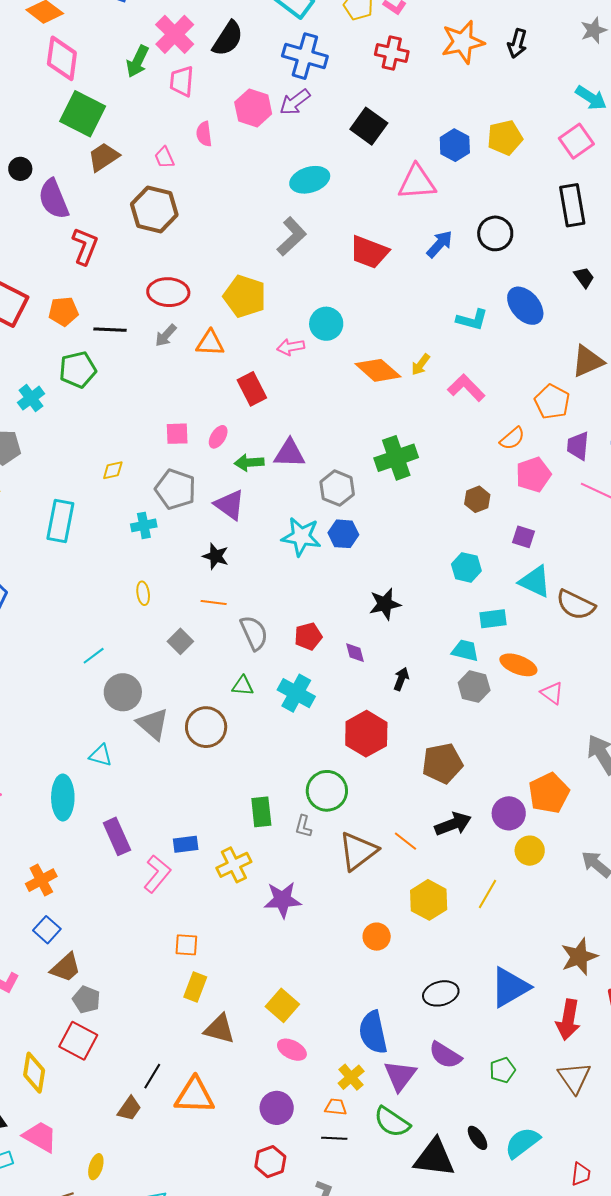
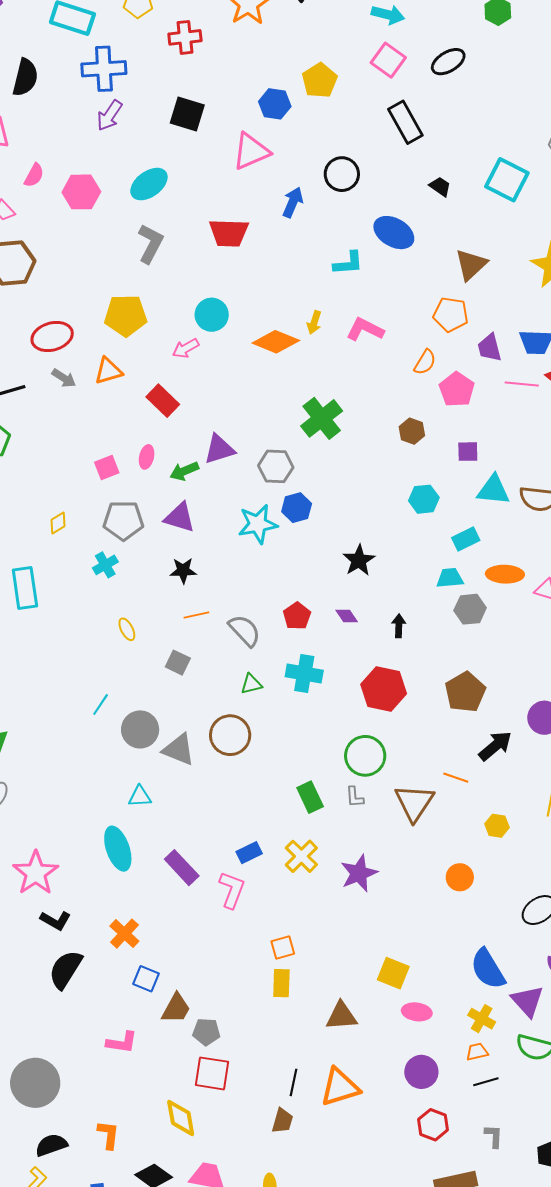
pink hexagon: (253, 108) -> (81, 192), moved
pink semicircle: (204, 134) -> (34, 175), turned -125
gray arrow: (166, 335) -> (64, 378), turned -80
yellow hexagon: (429, 900) -> (497, 826), size x0.6
yellow rectangle: (195, 987) -> (281, 983), moved

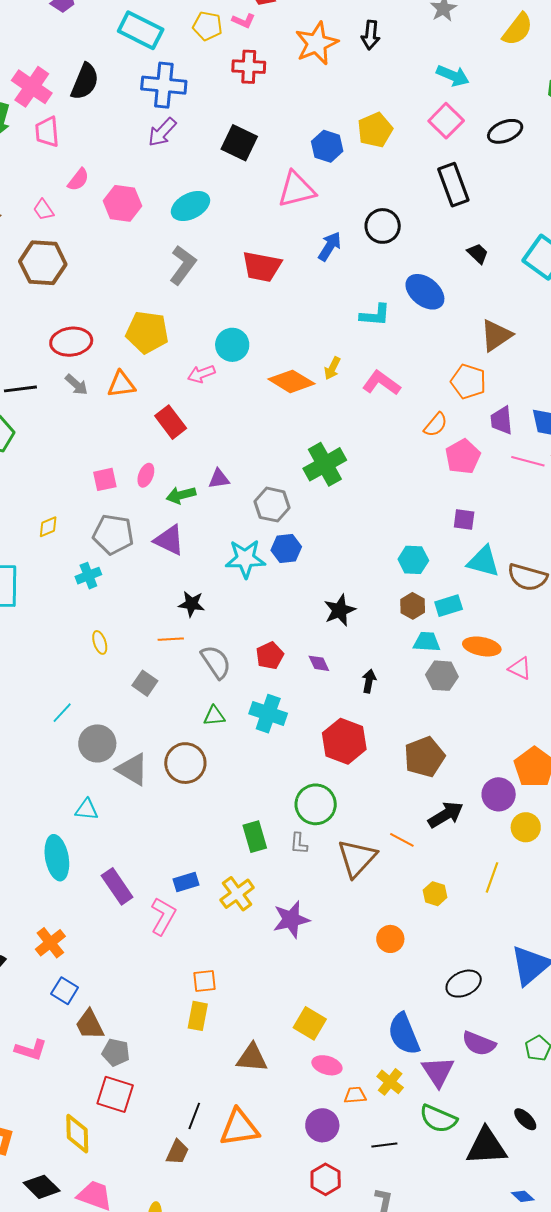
brown hexagon: (412, 431) -> (413, 606), moved
purple triangle: (219, 449) -> (219, 479), size x0.7
black star: (183, 571) -> (192, 604), moved
brown trapezoid: (176, 1008) -> (90, 1025), turned 116
orange trapezoid: (477, 1052) -> (355, 1095), moved

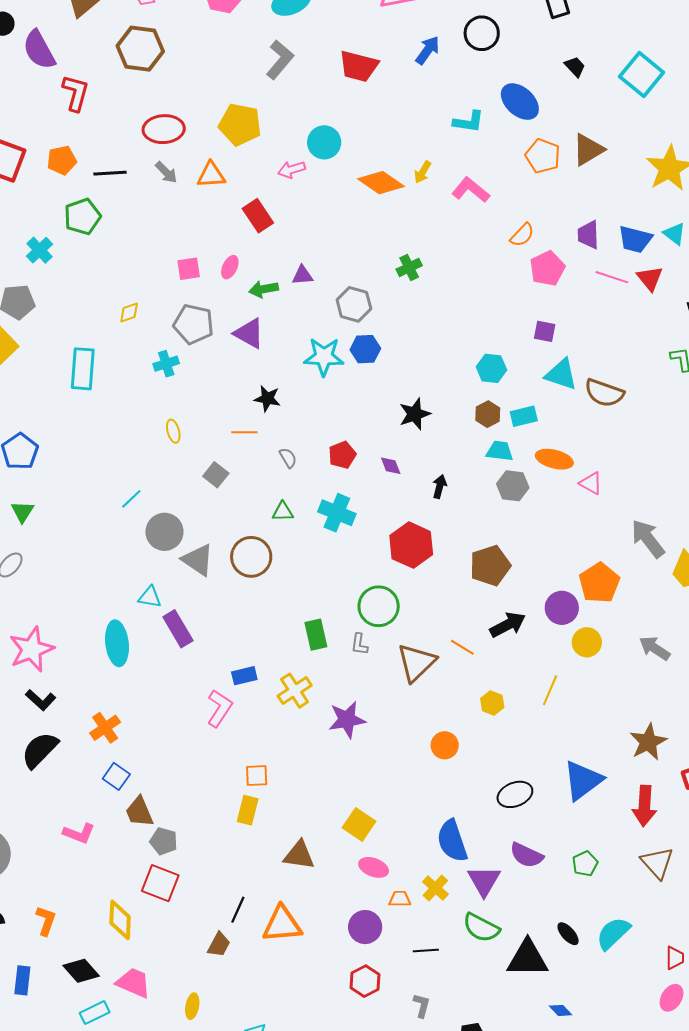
orange pentagon: (468, 382) -> (543, 156), moved
green cross: (325, 464) -> (409, 267), size x0.6
gray semicircle: (216, 662) -> (288, 458), size x0.6
purple rectangle: (117, 886) -> (178, 629), moved

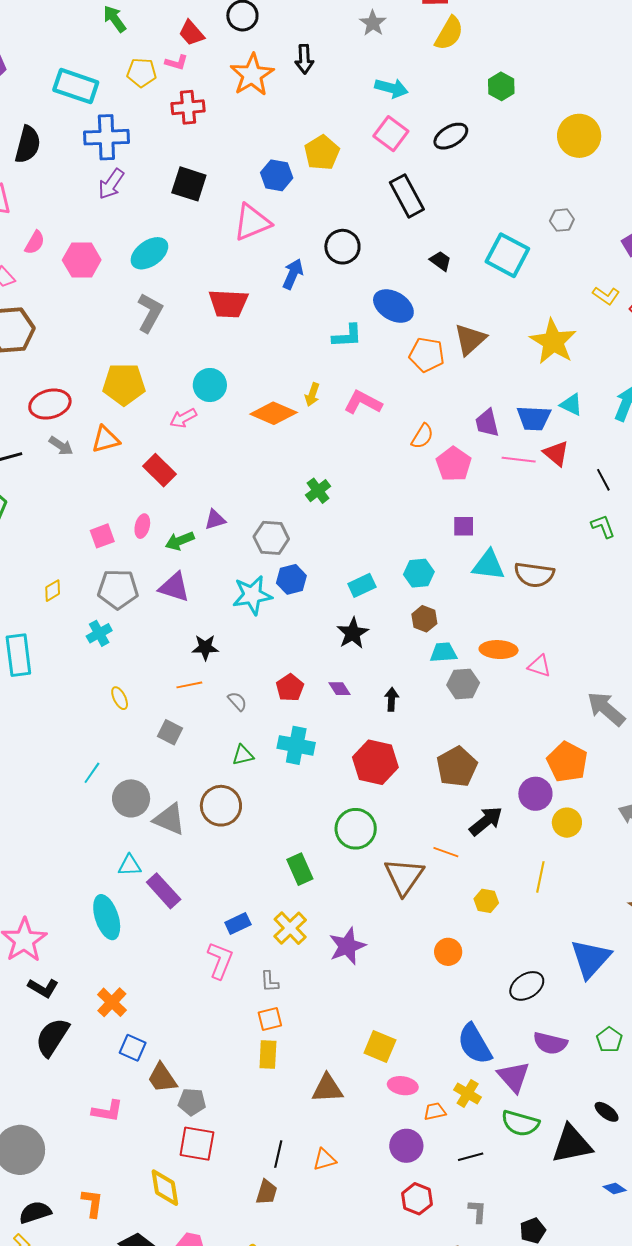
cyan rectangle: (524, 416) -> (362, 585), moved
gray L-shape: (359, 644) -> (270, 982), moved
orange triangle: (282, 924) -> (324, 1160), size x0.6

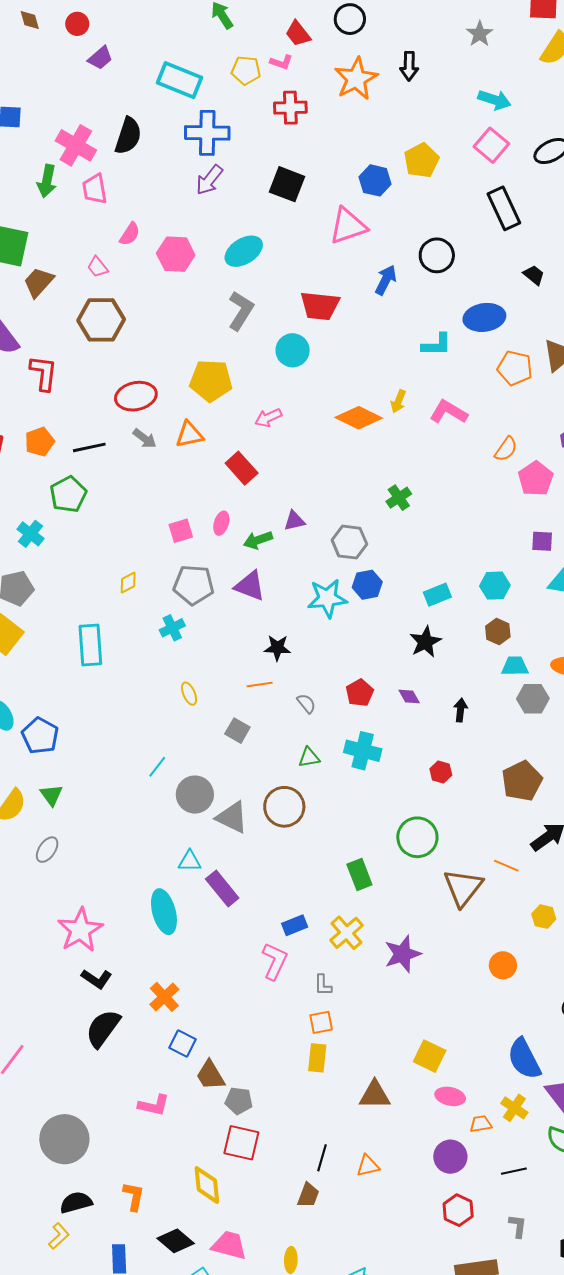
blue ellipse: (393, 306) -> (484, 317), turned -42
cyan circle: (210, 385) -> (293, 350), moved
red hexagon: (375, 762) -> (441, 772), size x0.5

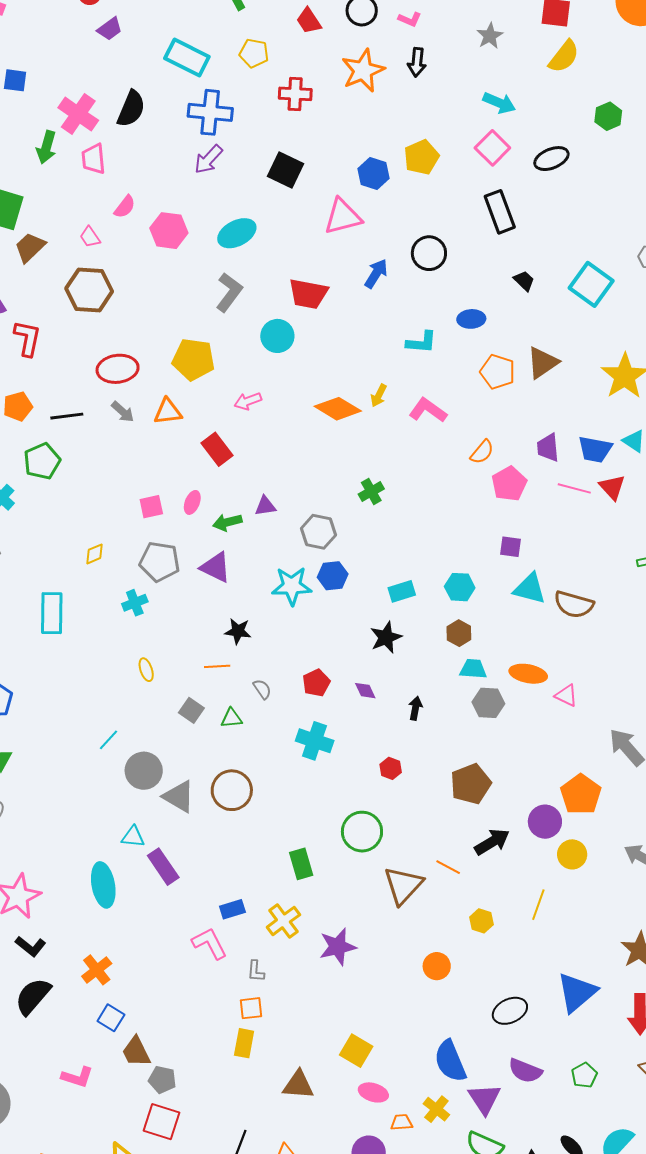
pink L-shape: (281, 62) -> (410, 19), moved
blue ellipse: (484, 317) -> (471, 319), size x0.7
green triangle: (309, 757) -> (231, 718), moved
pink L-shape: (275, 961) -> (210, 943), turned -57

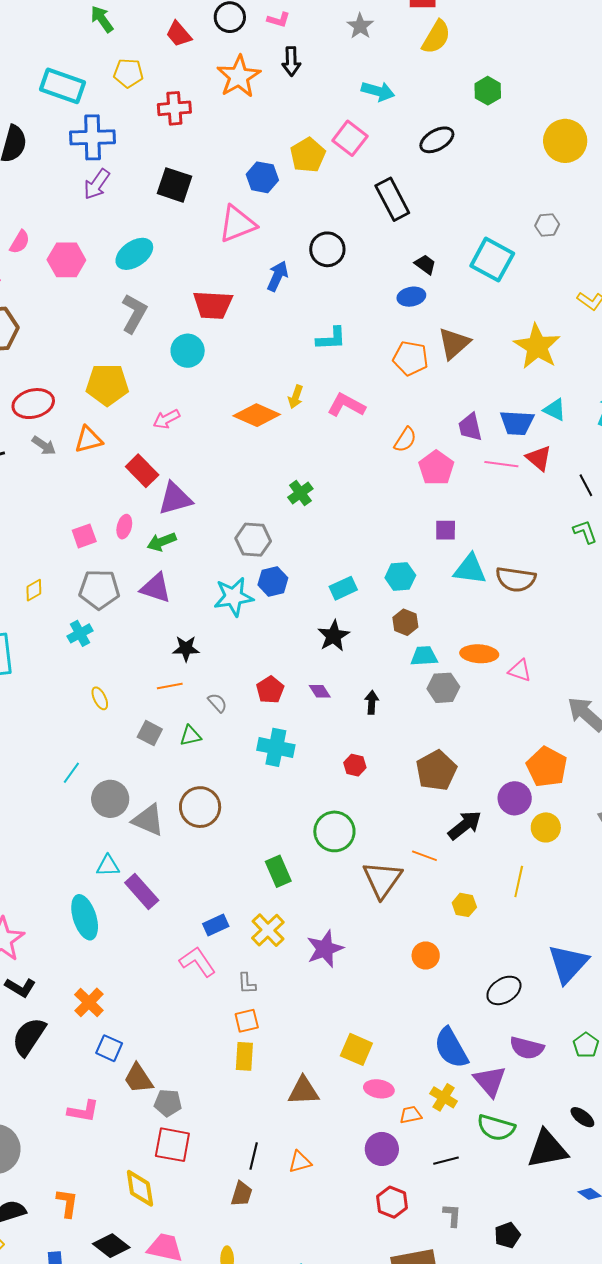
pink square: (492, 148) -> (350, 138), moved
blue ellipse: (471, 319) -> (411, 297), moved
purple triangle: (265, 506) -> (175, 499), moved, size x1.6

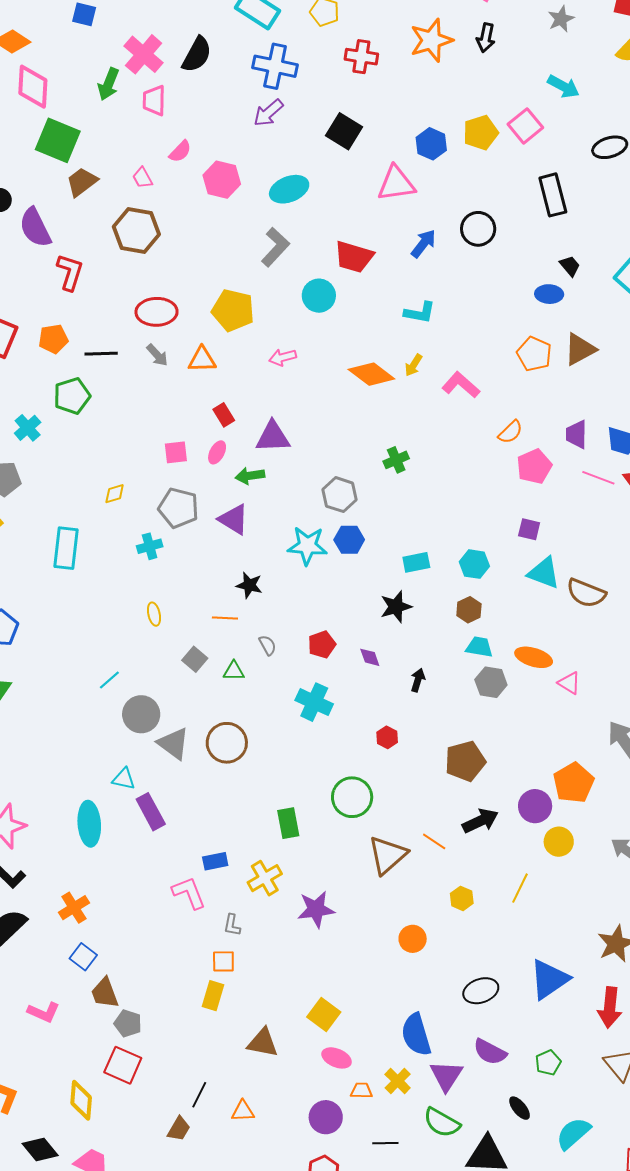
cyan L-shape: (331, 339) -> (420, 313), moved
red rectangle: (142, 471) -> (224, 415), moved, size x0.7
black ellipse: (582, 1117) -> (520, 1108), moved

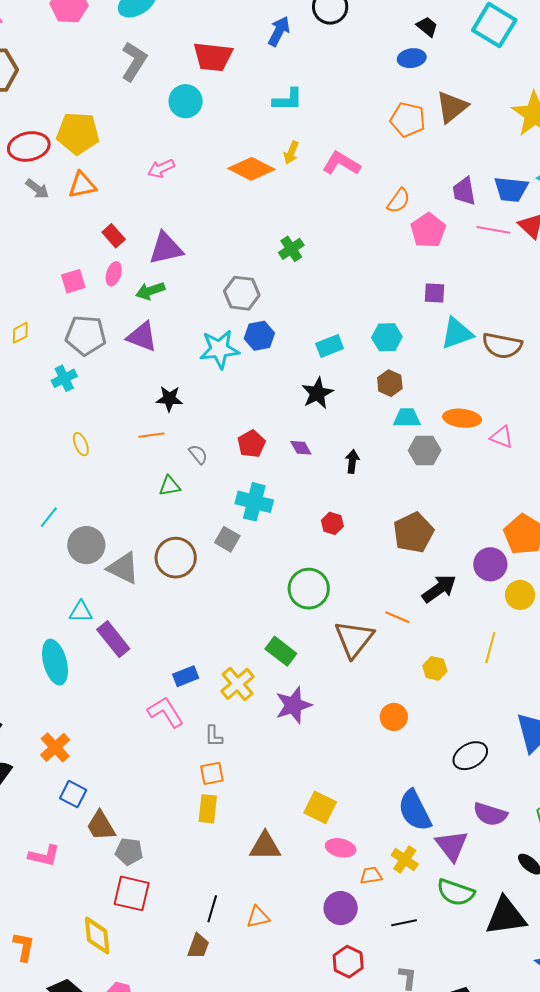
yellow pentagon: (233, 310) -> (78, 133), moved
cyan triangle: (544, 573) -> (457, 333), turned -30
gray square: (195, 659) -> (227, 539), moved
green rectangle: (288, 823) -> (281, 651), moved, turned -32

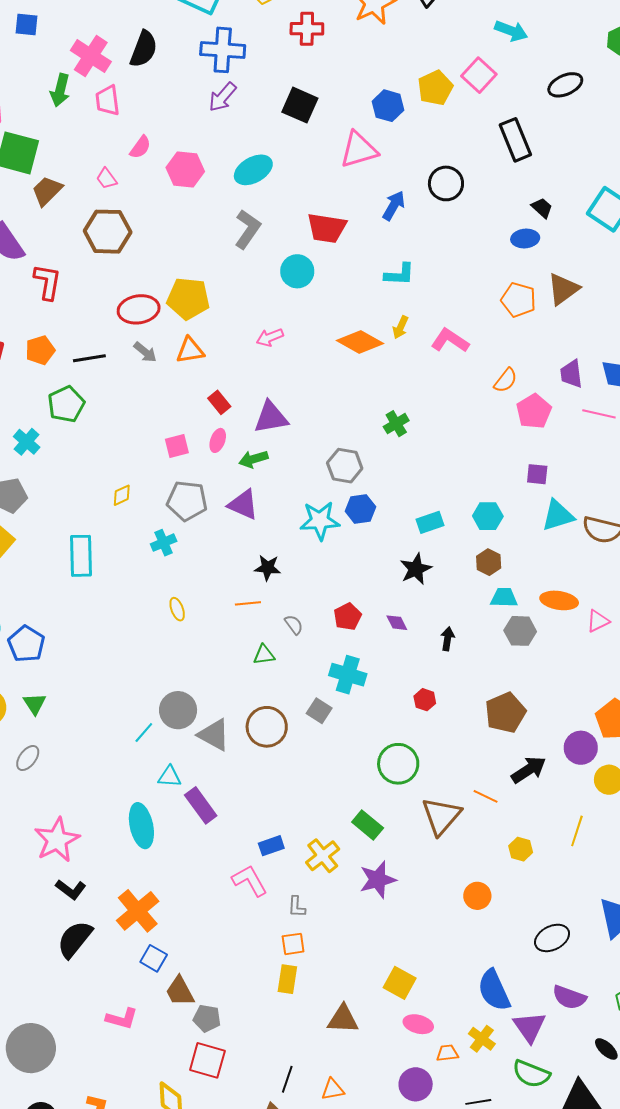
pink triangle: (502, 437) -> (598, 621), turned -50
cyan line: (49, 517) -> (144, 732), moved
orange cross: (55, 747) -> (138, 911), size x1.4

